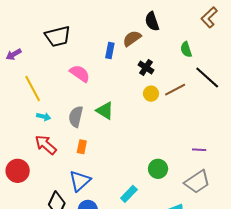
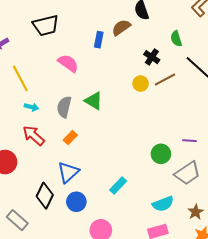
black cross: (146, 68) -> (152, 57), moved
orange rectangle: (82, 147) -> (70, 138), turned 32
green circle: (158, 169) -> (161, 154), moved

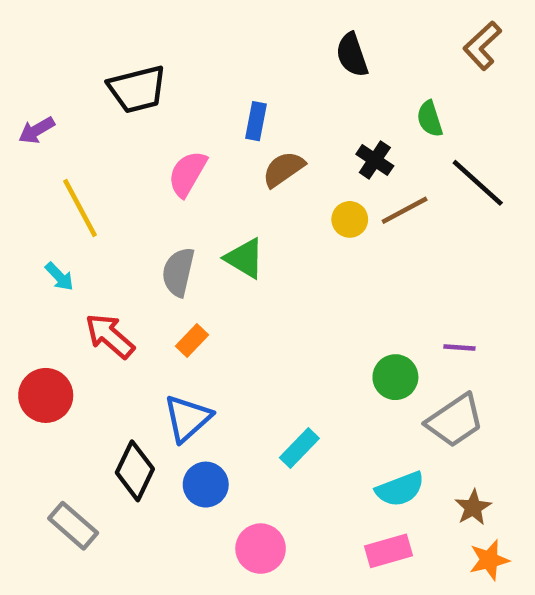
brown semicircle: (121, 27) -> (283, 169), moved
pink semicircle: (68, 63) -> (187, 174), turned -95
cyan arrow: (32, 107) -> (59, 277), moved, turned 32

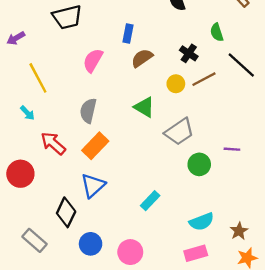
green triangle: (245, 258) -> (144, 107), moved
orange rectangle: (192, 341) -> (95, 146), size x1.6
gray trapezoid: (455, 421) -> (179, 132), moved
blue circle: (206, 485) -> (91, 244), moved

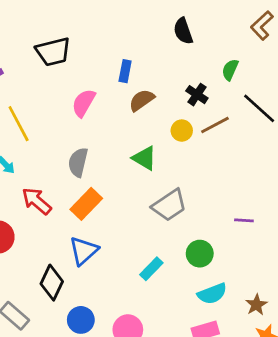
green semicircle: (217, 32) -> (230, 70), turned 42
gray trapezoid: (179, 132) -> (169, 205), moved
purple line: (232, 149) -> (244, 220), moved
green circle: (199, 164) -> (200, 254), moved

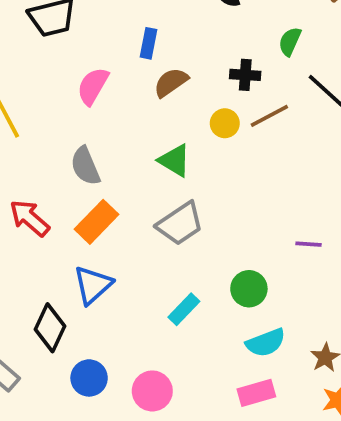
black cross: (197, 95) -> (245, 75), turned -30
gray semicircle: (78, 162) -> (85, 166), turned -36
gray trapezoid: (169, 205) -> (180, 224), moved

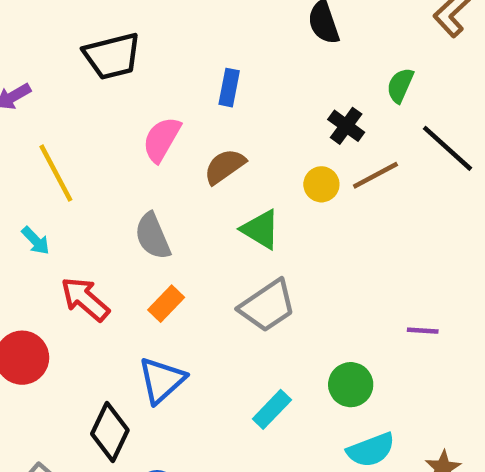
black cross: (245, 75) -> (346, 126), turned 32
brown semicircle: (171, 82) -> (225, 166), moved
orange rectangle: (96, 222) -> (166, 304), size x0.7

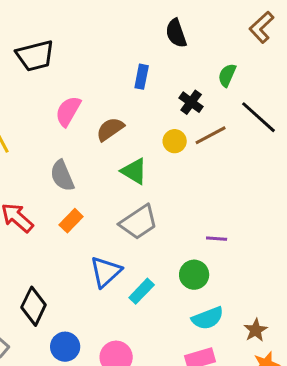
blue rectangle: (229, 88) -> (142, 77), moved
purple line: (423, 331) -> (217, 239), moved
blue triangle: (162, 380) -> (106, 272), moved

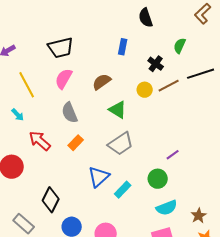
black trapezoid: (35, 56) -> (61, 48), moved
pink semicircle: (68, 111) -> (64, 79), moved
black line: (259, 117) -> (201, 74), turned -60
purple line: (217, 239) -> (173, 155), turned -40

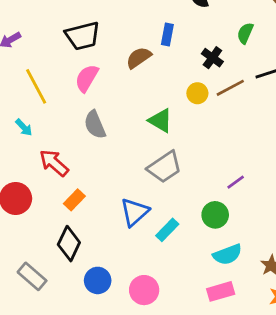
brown semicircle: (102, 82) -> (139, 58), moved
orange rectangle: (76, 143) -> (74, 200), moved

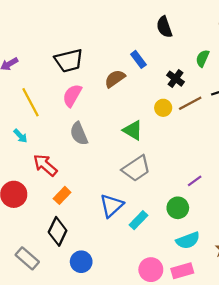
blue rectangle: (167, 34) -> (138, 59), turned -48
pink circle: (144, 290) -> (151, 270), moved

